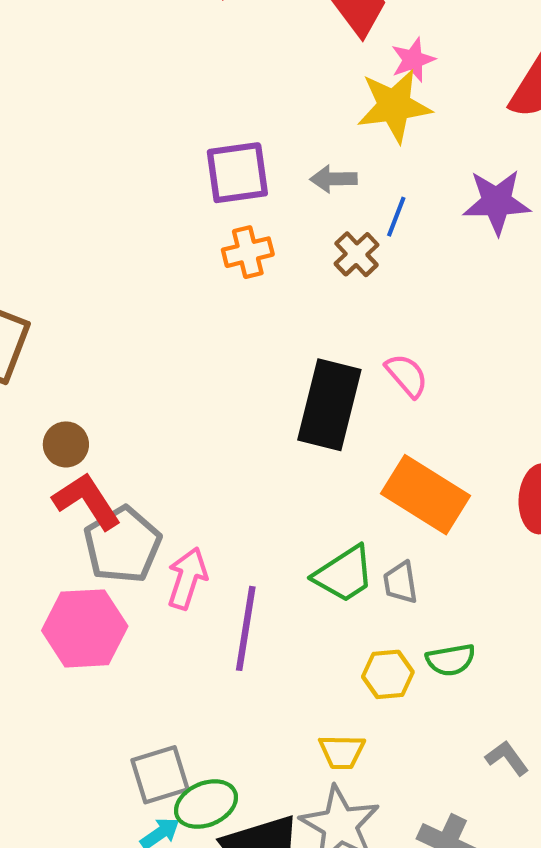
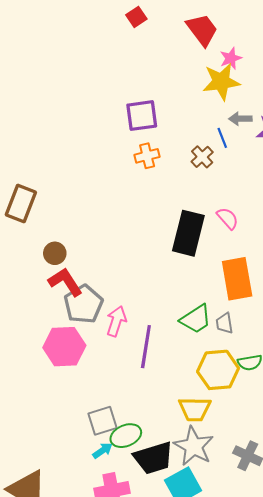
gray arrow: (334, 179) -> (240, 119), moved
blue line: (396, 217) -> (222, 138), turned -42
orange rectangle: (426, 495) -> (237, 279), turned 48
yellow hexagon: (388, 674) -> (218, 370), size x1.6
yellow trapezoid: (342, 752) -> (195, 409), size x1.4

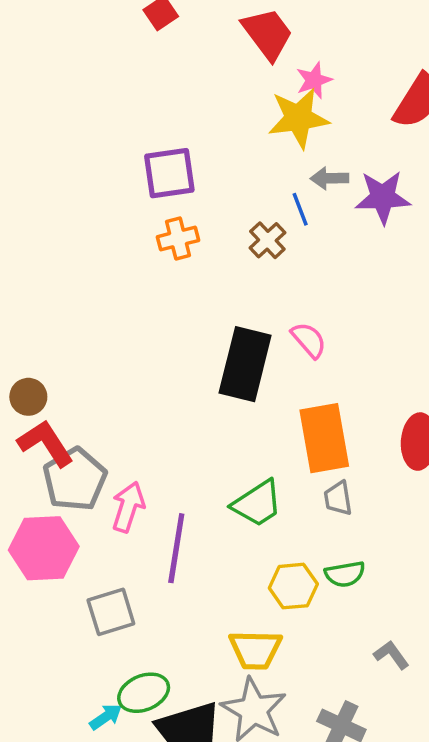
gray trapezoid: (224, 323) -> (338, 498), moved
yellow hexagon: (218, 370) -> (293, 586), size x0.7
gray square: (103, 421) -> (111, 612), moved

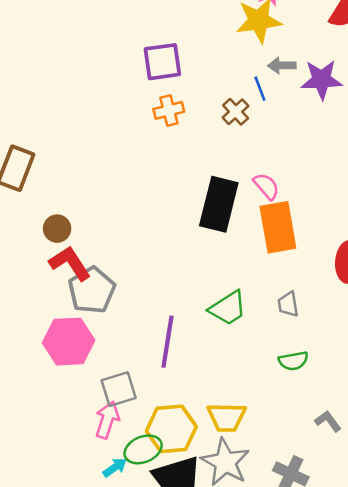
orange rectangle: (324, 438) -> (278, 227), moved
pink arrow: (128, 507) -> (107, 420), moved
yellow hexagon: (293, 586) -> (171, 429), moved, size x1.4

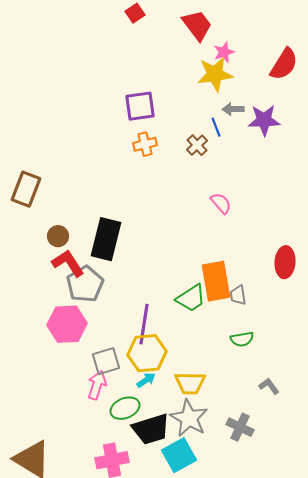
black rectangle: (219, 204) -> (106, 239), moved
orange rectangle: (278, 227) -> (216, 281), moved
yellow hexagon: (171, 429) -> (147, 353), moved
cyan arrow: (115, 467) -> (146, 380), moved

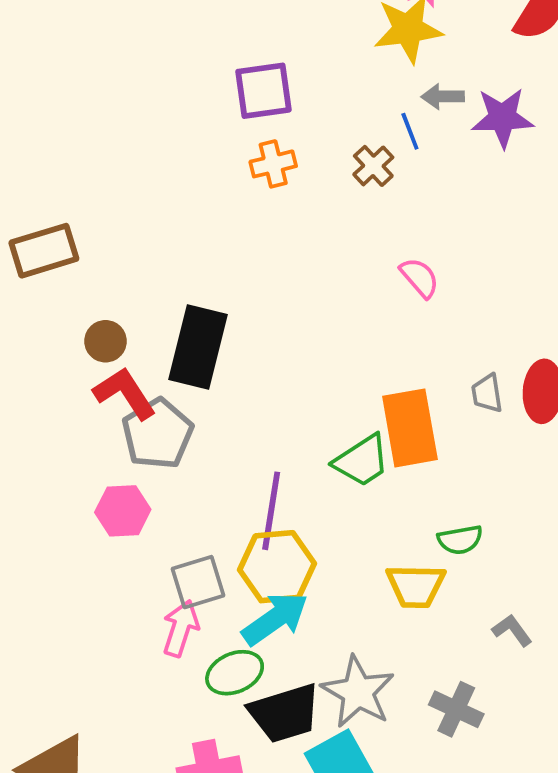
brown rectangle: (26, 189) -> (44, 251), turned 52
gray trapezoid: (238, 295) -> (487, 393), moved
pink hexagon: (67, 324) -> (123, 511), size x0.7
cyan arrow: (146, 380) -> (275, 619), size x1.8
yellow trapezoid: (190, 383) -> (416, 586), moved

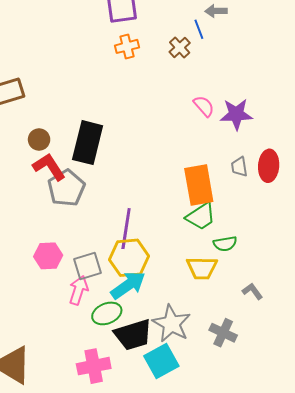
purple star: (502, 118) -> (236, 114), moved
green trapezoid: (362, 461) -> (201, 216), moved
pink hexagon: (123, 511) -> (48, 256), moved

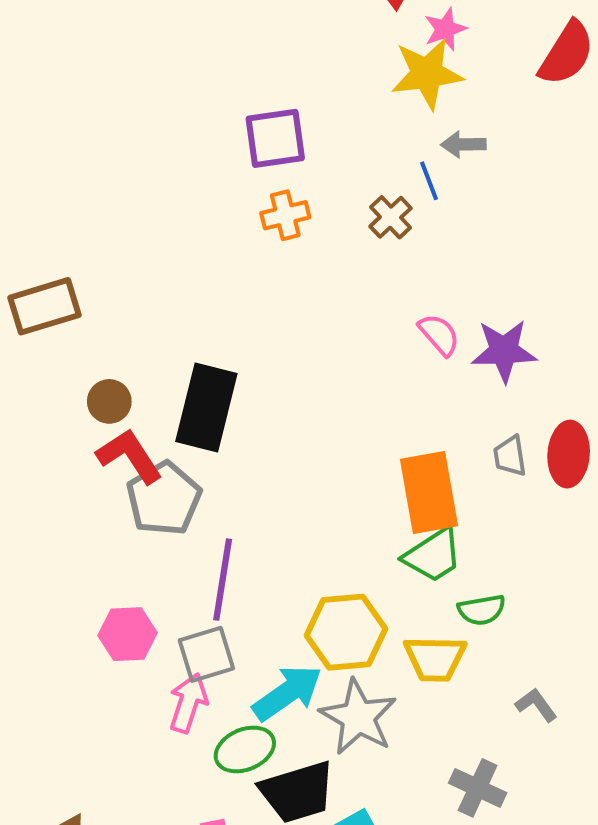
purple line: (126, 229) -> (223, 580), moved
yellow hexagon: (129, 258) -> (346, 632), moved
gray star: (172, 324) -> (358, 717), moved

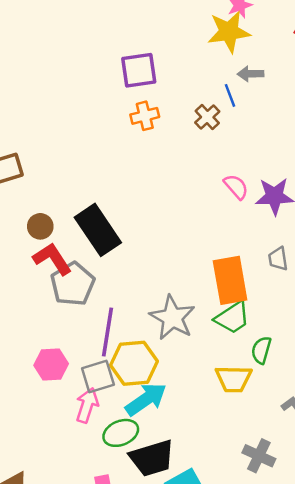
black rectangle: (206, 408) -> (98, 230), turned -48
green semicircle: (482, 610) -> (261, 350), turned 116
yellow hexagon: (346, 632) -> (134, 363), moved
gray star: (358, 717) -> (172, 318), moved

